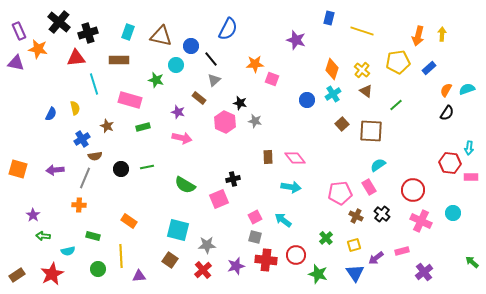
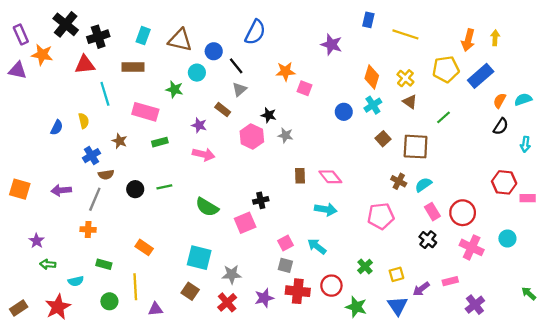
blue rectangle: (429, 68) -> (481, 76), size x1.6
cyan arrow: (469, 148) -> (525, 144), moved
pink rectangle: (369, 187) -> (432, 212), moved
brown cross: (356, 216) -> (399, 181), moved

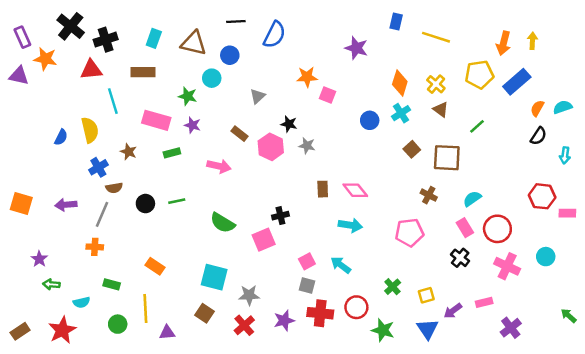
black line: (236, 66) -> (236, 21), moved, turned -54
brown rectangle: (223, 110) -> (239, 134), moved
yellow semicircle: (84, 121) -> (90, 130), size x1.5
purple star: (199, 125) -> (192, 125), moved
cyan semicircle: (423, 185) -> (472, 199), moved

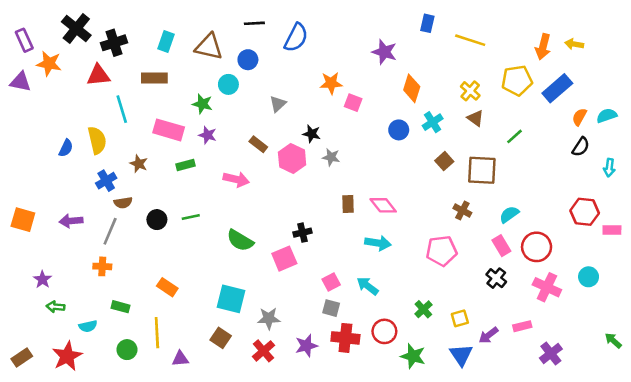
yellow arrow: (532, 41) -> (574, 44), turned -84
orange diamond: (400, 83) -> (412, 88), moved

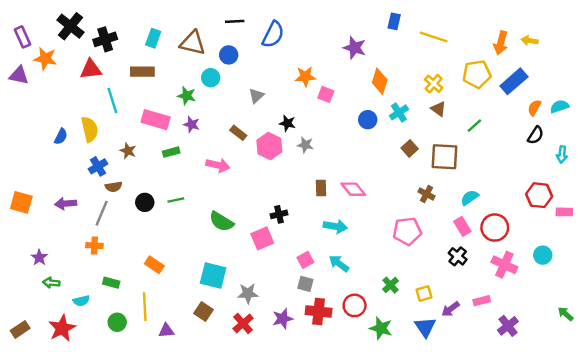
cyan arrow: (378, 243) -> (335, 226), moved

